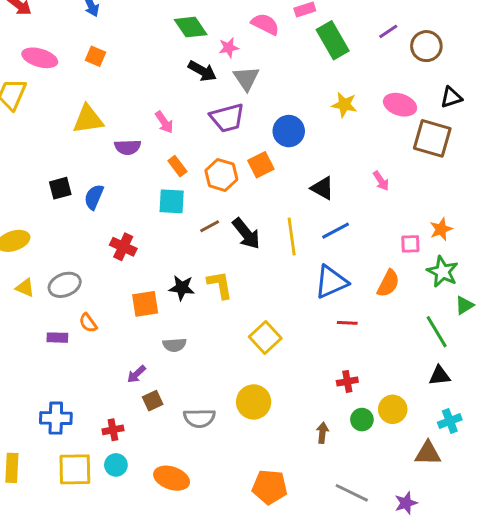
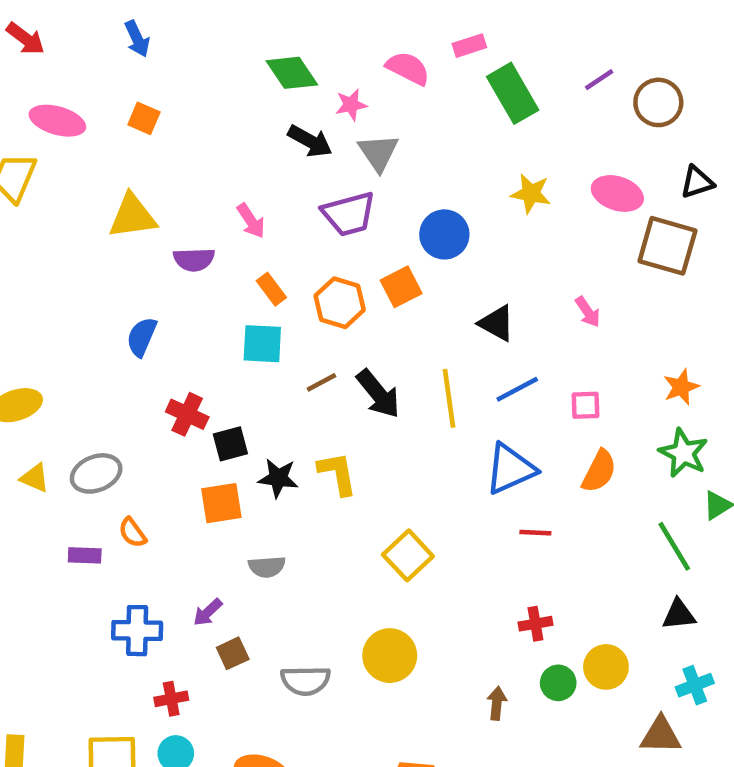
black square: (60, 188) -> (230, 444), moved
pink square: (410, 244) -> (585, 405), moved
blue cross: (56, 418) -> (137, 631), moved

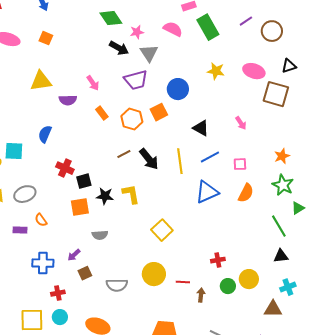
pink semicircle: (408, 68) -> (173, 29), moved
cyan square: (262, 344) -> (14, 151), moved
red line: (535, 533) -> (183, 282), moved

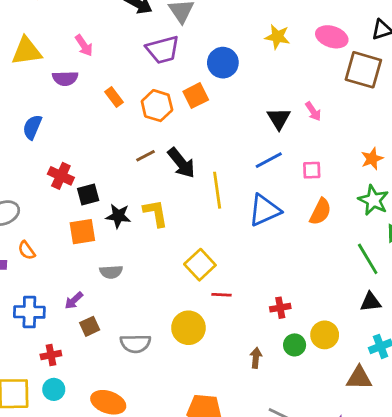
pink arrow: (93, 83) -> (84, 45), moved
black triangle: (201, 128) -> (279, 119), moved, turned 30
yellow line: (180, 161) -> (217, 190), moved
red line: (183, 282) -> (221, 295), moved

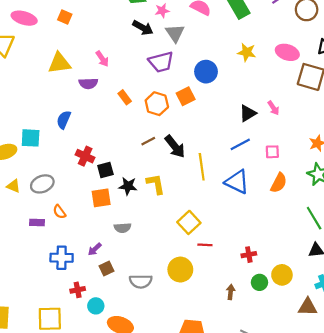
black triangle: (279, 119) -> (248, 113), turned 30
blue triangle: (264, 210) -> (237, 182), turned 50
cyan circle: (54, 389) -> (96, 306), moved

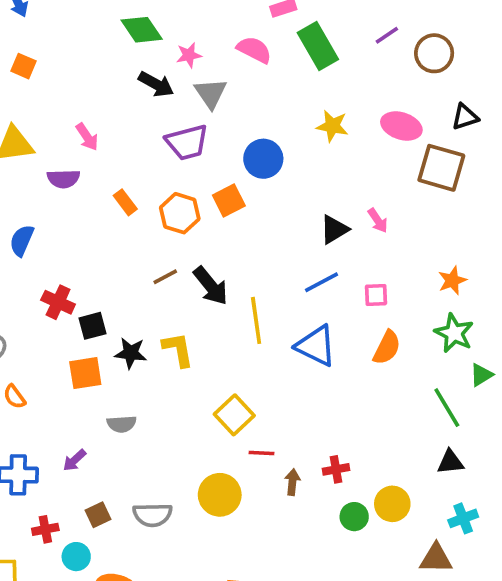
brown square: (106, 268) -> (98, 515), moved
brown arrow: (231, 292) -> (292, 482), moved

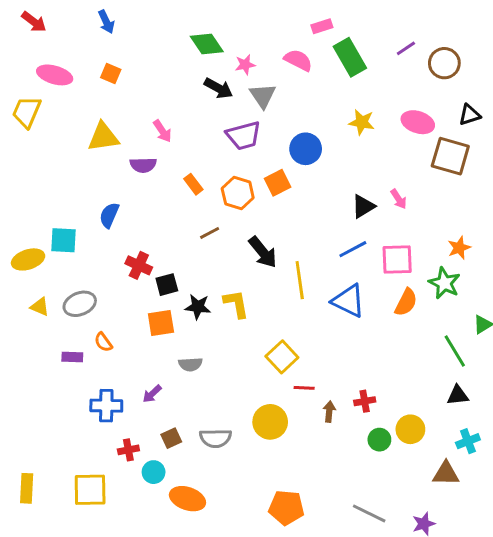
brown line: (165, 277) -> (210, 233), moved
pink square: (376, 295) -> (397, 259), size x1.6
green star: (454, 333) -> (444, 283), moved

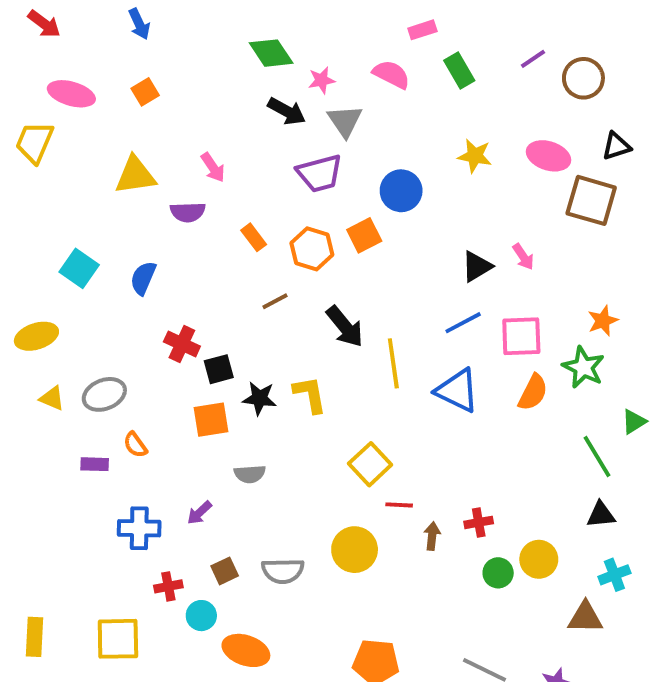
green rectangle: (350, 57) -> (459, 71), size x0.7
orange square: (111, 73) -> (145, 92), turned 36
cyan square: (63, 240) -> (79, 268), moved, turned 32

